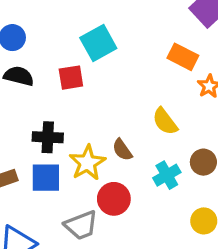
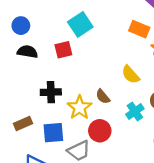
blue square: (46, 178) -> (53, 133), moved

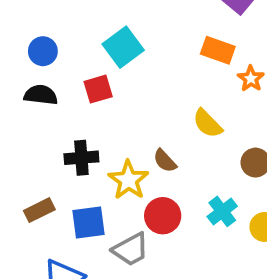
blue circle: (21, 26) -> (43, 51), moved
cyan cross: (135, 111) -> (222, 211), moved

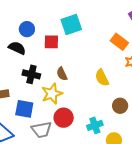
blue circle: (43, 51) -> (27, 29), moved
black semicircle: (41, 95) -> (17, 48), moved
brown semicircle: (165, 161) -> (62, 74), moved

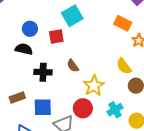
yellow semicircle: (102, 78) -> (124, 66), moved
yellow star: (52, 94) -> (94, 86), moved

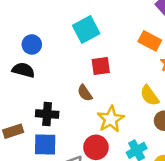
red square: (56, 36) -> (101, 66), moved
black cross: (43, 72) -> (47, 114), moved

